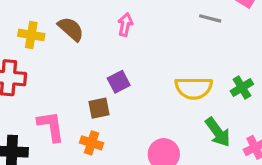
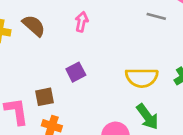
brown square: (99, 108) -> (45, 97), moved
green arrow: (218, 132) -> (147, 117), moved

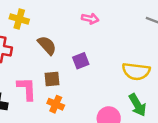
pink arrow: (82, 22) -> (90, 19), turned 84
brown semicircle: (34, 26) -> (47, 45), moved

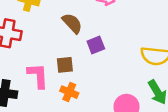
brown semicircle: (47, 45) -> (72, 23), moved

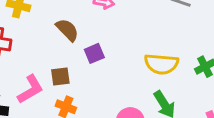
pink L-shape: (38, 76) -> (30, 89), turned 64

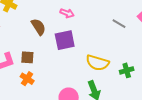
purple square: (94, 53) -> (65, 40), moved, size x1.5

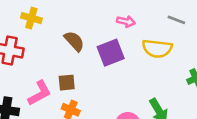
pink arrow: (67, 13) -> (126, 21), moved
yellow semicircle: (98, 63) -> (157, 48), moved

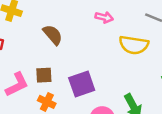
purple square: (111, 53) -> (82, 84), moved

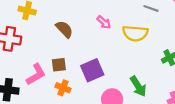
pink arrow: (104, 17) -> (104, 22), moved, turned 32

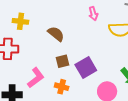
pink arrow: (104, 22) -> (93, 14), moved, turned 40
brown square: (59, 65) -> (62, 61), moved

